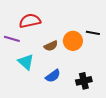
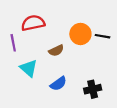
purple line: (12, 39) -> (13, 43), turned 63
orange circle: (73, 41) -> (80, 34), moved

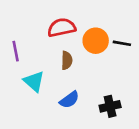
red semicircle: (33, 23) -> (62, 28), moved
brown semicircle: (56, 51) -> (67, 60), turned -64

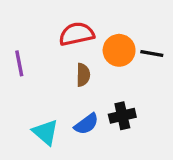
cyan triangle: (34, 81) -> (45, 132), moved
black cross: (110, 106) -> (122, 116), moved

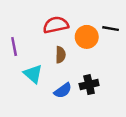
black line: (152, 54) -> (111, 29), moved
cyan triangle: (45, 132) -> (33, 74), moved

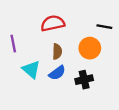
orange circle: (87, 37) -> (90, 48), moved
blue semicircle: (63, 90) -> (57, 73), moved

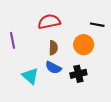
cyan triangle: (31, 69) -> (30, 76), moved
blue semicircle: (57, 73) -> (53, 68), turned 63

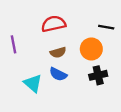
brown semicircle: (53, 48) -> (58, 52), turned 72
black cross: (78, 74) -> (98, 75), moved

